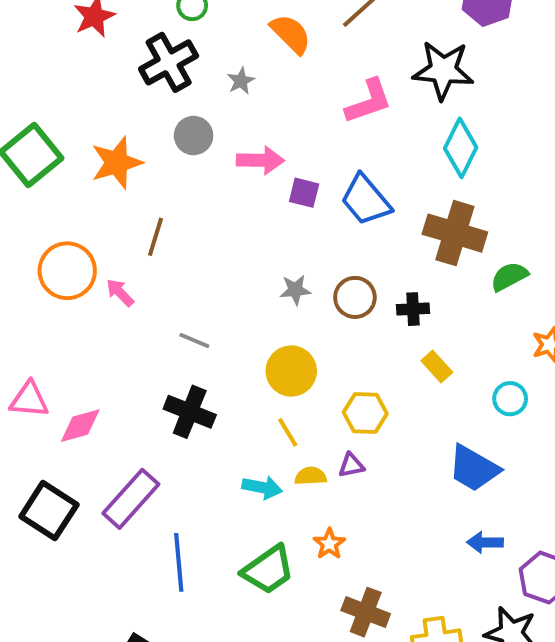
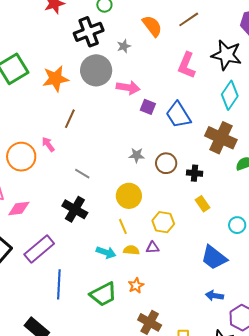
pink L-shape: (369, 101) -> (187, 65), turned 124
gray circle: (194, 136) -> (96, 70), size x1.6
orange circle: (67, 271) -> (21, 157), moved

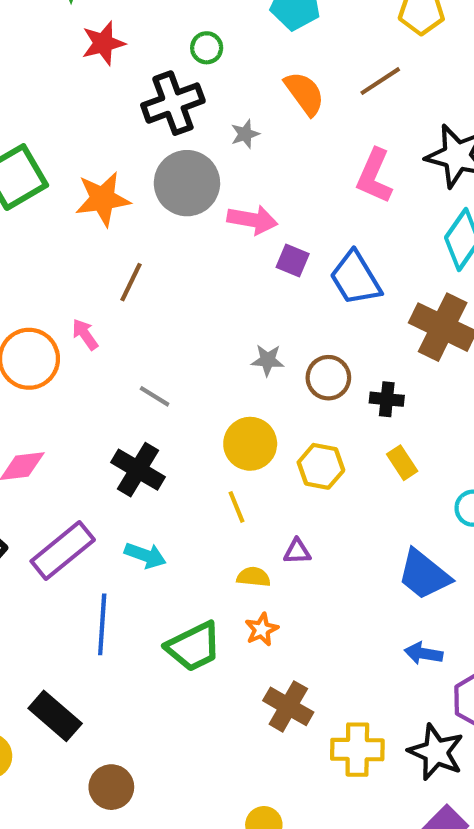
yellow hexagon: (163, 222) -> (321, 466), moved
yellow semicircle: (131, 250) -> (254, 577), moved
cyan arrow: (106, 252) -> (145, 555), moved

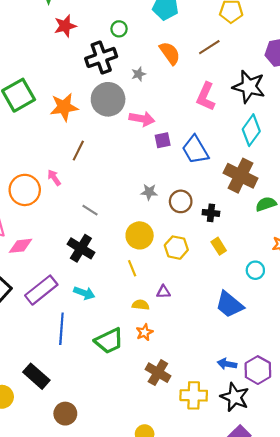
purple square: (293, 260) -> (163, 140), turned -35
blue arrow: (424, 653) -> (227, 364), moved

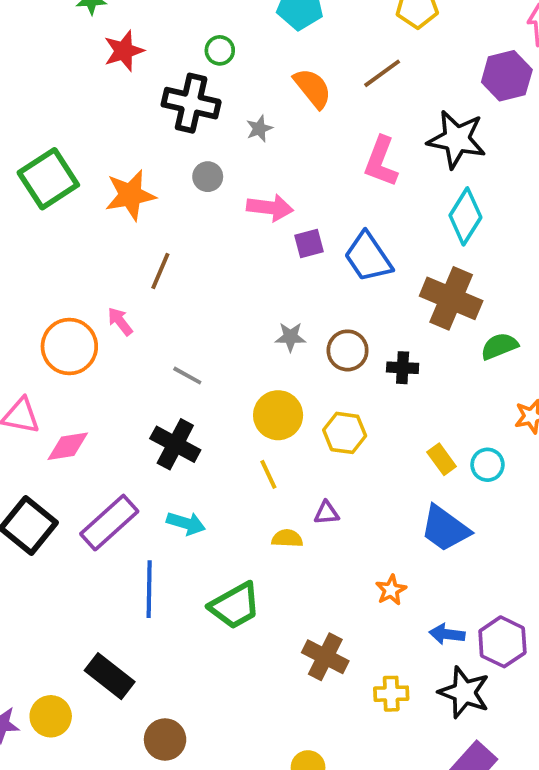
black cross: (101, 57) -> (191, 103), turned 36
gray circle: (108, 99) -> (208, 177), size x0.5
yellow rectangle: (219, 246) -> (442, 459), moved
orange star: (144, 332) -> (391, 590), moved
yellow cross: (194, 395) -> (391, 694), size x0.7

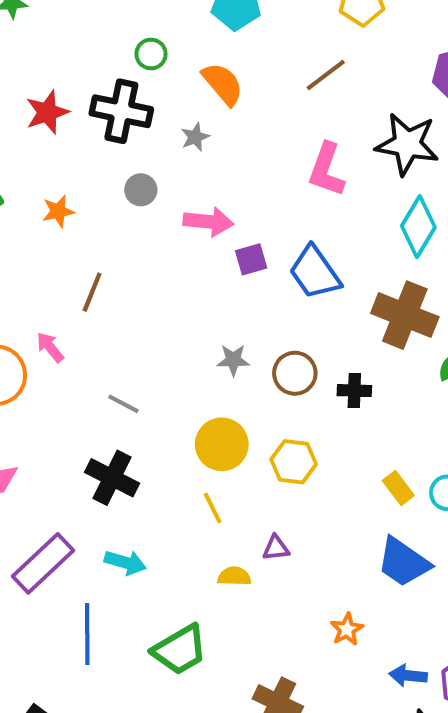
red star: (124, 51) -> (47, 112), moved
orange semicircle: (313, 88) -> (223, 84), moved
orange star: (130, 195) -> (58, 211), size x0.6

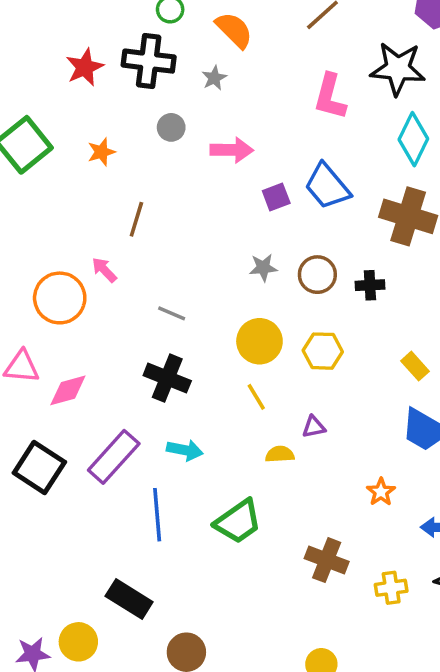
purple square: (251, 259) -> (276, 197), moved

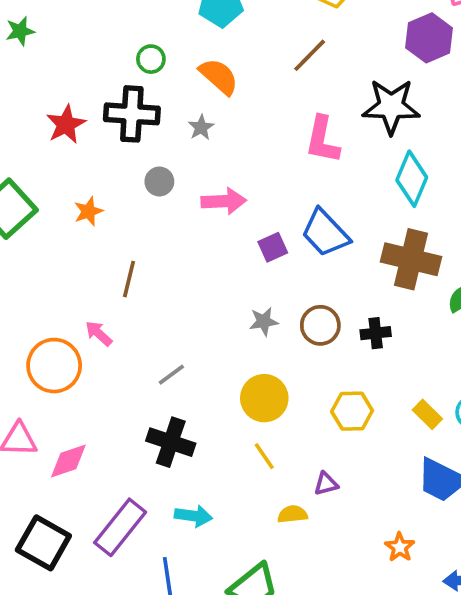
gray line: (172, 313) -> (171, 375), turned -56
yellow hexagon: (323, 351) -> (352, 411), moved

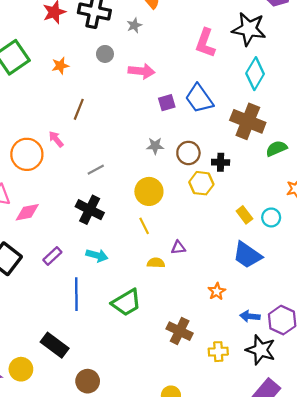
yellow hexagon: (352, 411) -> (201, 183), moved
purple rectangle: (120, 527) -> (52, 256), size x0.6

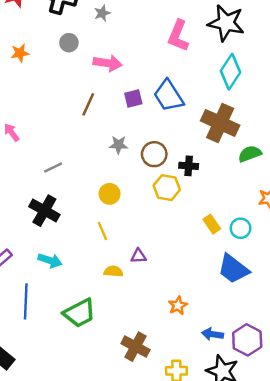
brown line: (79, 109) -> (88, 104), moved
yellow circle: (149, 191) -> (110, 194), size x0.7
blue trapezoid: (247, 255) -> (233, 269), moved

